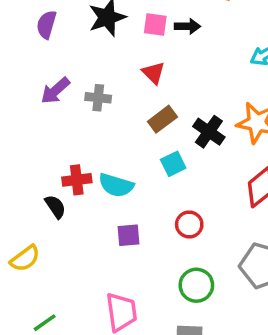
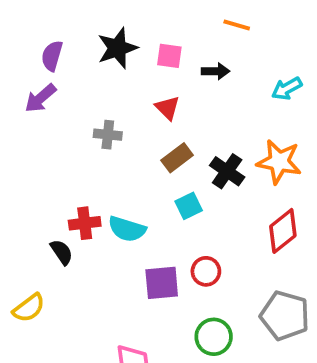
black arrow: (187, 26) -> (216, 71), moved
purple arrow: (55, 91) -> (40, 98), moved
purple square: (129, 235) -> (162, 283), moved, size x1.4

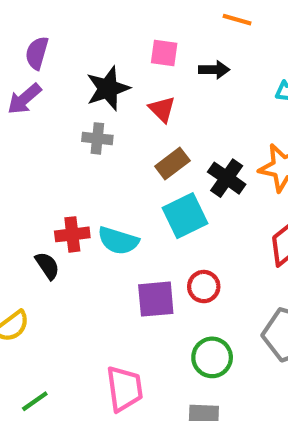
black star: (117, 48) -> (108, 88), moved
cyan square: (189, 206) -> (185, 216), size x1.5

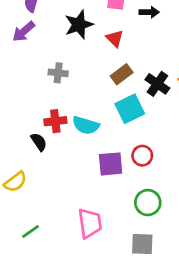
gray cross: (97, 138) -> (58, 73), moved

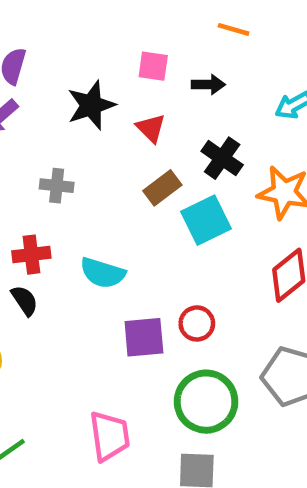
black cross: (157, 84) -> (222, 158), moved
cyan square: (130, 109) -> (206, 220), moved
red cross: (55, 121) -> (31, 255), moved
green circle: (148, 203) -> (206, 402), size x1.4

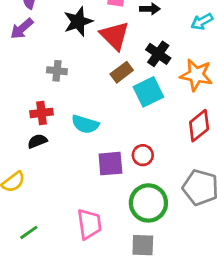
red triangle: (151, 128) -> (115, 36), size x1.6
black semicircle: (25, 300) -> (37, 141), turned -78

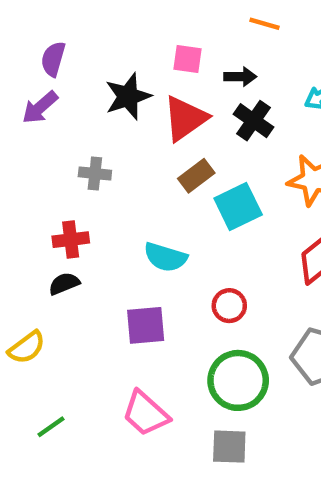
red triangle: (115, 36) -> (185, 118), turned 40
black cross: (158, 54) -> (253, 121), moved
cyan semicircle: (85, 124) -> (165, 257), moved
purple square: (110, 164) -> (146, 325), moved
pink trapezoid: (89, 224) -> (146, 414), turned 140

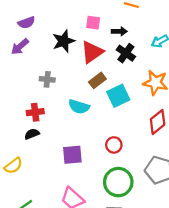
purple semicircle: (53, 59) -> (26, 23), turned -126
cyan semicircle: (165, 257) -> (79, 107), moved

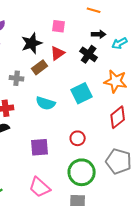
black arrow: (119, 31) -> (99, 34), moved
red triangle: (92, 52) -> (58, 53), size x0.7
brown rectangle: (97, 80) -> (40, 67), moved

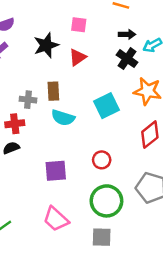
black cross: (89, 54) -> (127, 59), moved
brown rectangle: (40, 67) -> (53, 91), moved, turned -56
gray cross: (17, 78) -> (28, 100), moved

